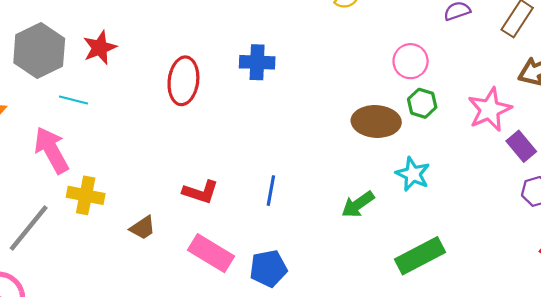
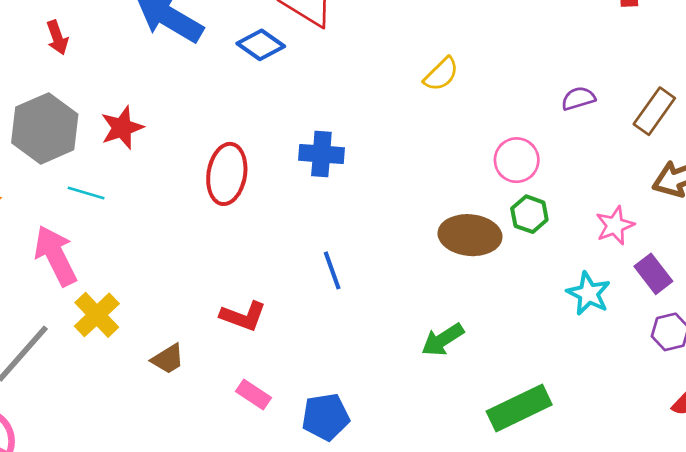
pink star: (490, 110) -> (615, 225), size x0.7
cyan star: (413, 174) -> (589, 293), moved
blue line: (271, 191) -> (332, 270), moved, turned -32
yellow cross: (86, 195) -> (97, 315), turned 33
pink rectangle: (211, 253) -> (254, 395), size x0.6

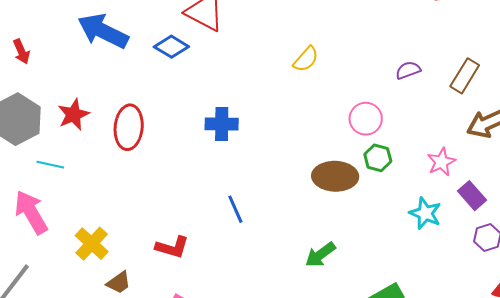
red ellipse: (227, 174) -> (129, 127), moved
yellow cross: (97, 315) -> (92, 244), moved

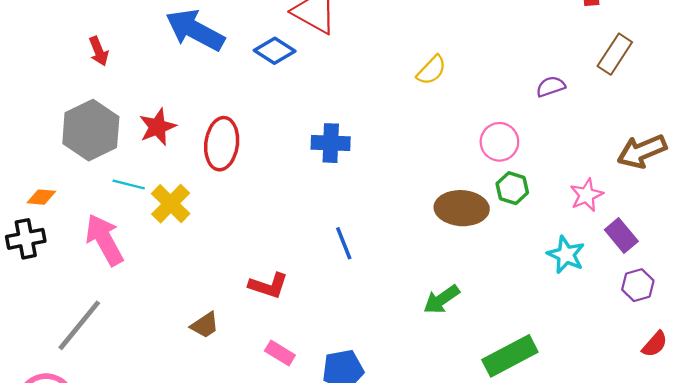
brown rectangle: (465, 76) -> (615, 54), moved
yellow cross: (92, 244) -> (171, 204), moved

